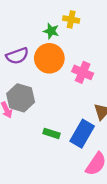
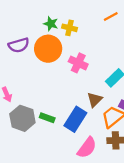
yellow cross: (71, 19) -> (69, 28), moved
gray hexagon: (21, 98) -> (22, 118), moved

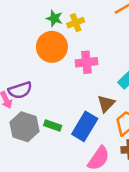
yellow cross: (69, 28) -> (76, 23), turned -32
purple semicircle: (19, 45) -> (20, 90), moved
pink cross: (78, 63) -> (86, 62), turned -30

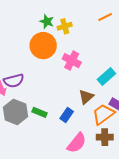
pink cross: (86, 62) -> (72, 61), turned 30
blue rectangle: (85, 126) -> (67, 115), size x0.6

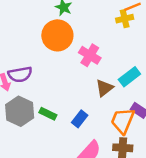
yellow cross: (65, 26) -> (125, 19), moved
brown triangle: (86, 97) -> (104, 88), moved
orange trapezoid: (103, 114) -> (123, 121), turned -35

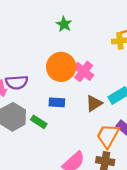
orange circle: (57, 35) -> (61, 67), moved
blue rectangle: (80, 119) -> (57, 102), moved, turned 49

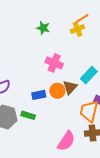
green star: (64, 24) -> (43, 28), moved
orange circle: (61, 67) -> (57, 91), moved, size x0.6

